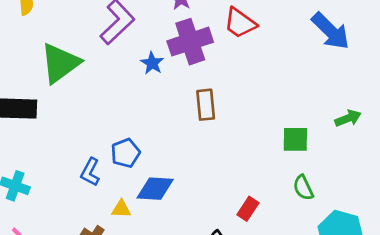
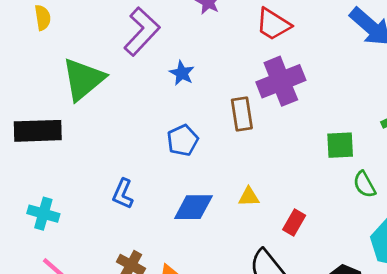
purple cross: (190, 42) -> (281, 81), moved
blue pentagon: (125, 153) -> (183, 140), moved
green semicircle: (303, 188) -> (364, 184), moved
yellow triangle: (121, 209) -> (249, 197), moved

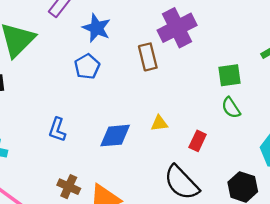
blue star: (182, 73) -> (97, 28), size x1.4
blue pentagon: (183, 140) -> (87, 67), moved
green semicircle: (364, 184) -> (231, 108), moved

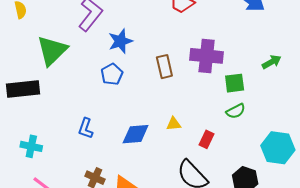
blue star: (97, 28) -> (120, 41), turned 30
purple cross: (177, 28) -> (207, 56), moved, turned 32
green semicircle: (231, 108) -> (236, 111), turned -84

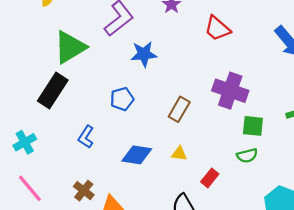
brown rectangle: (164, 67) -> (179, 109), moved, turned 30
blue pentagon: (112, 74) -> (122, 99), moved
black rectangle: (23, 89) -> (53, 90), moved, turned -64
cyan cross: (31, 146) -> (25, 142), turned 35

